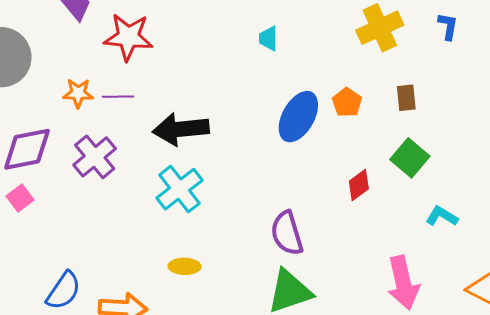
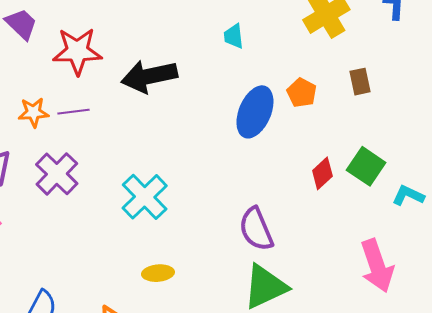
cyan trapezoid: (268, 38) -> (234, 36), moved
black arrow: (181, 129) -> (149, 76), moved
green square: (410, 158) -> (366, 166), moved

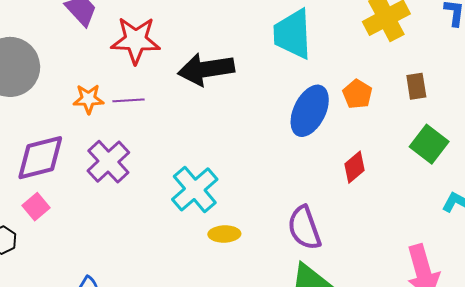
cyan trapezoid: (234, 36) -> (293, 34), size x2.0
green square: (366, 166) -> (429, 144), moved
red diamond: (322, 173) -> (354, 167), moved
yellow ellipse: (158, 273) -> (224, 234), moved

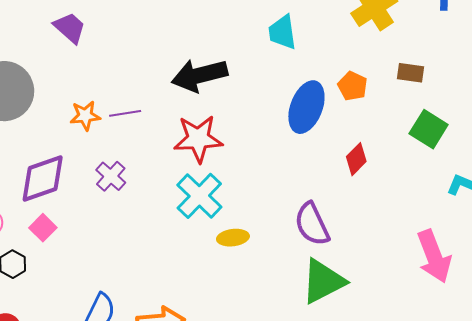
cyan trapezoid: (293, 34) -> (282, 32), size x0.7
red star: (136, 40) -> (198, 139), moved
brown rectangle: (416, 86) -> (410, 73), turned -68
purple cross: (108, 162) -> (111, 176), size x0.7

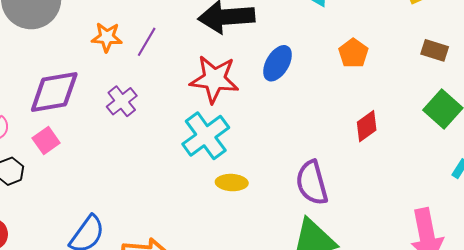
orange pentagon: (353, 86) -> (353, 53), moved
blue ellipse: (306, 107) -> (277, 63), moved, size x0.7
purple line: (125, 113) -> (147, 42), turned -60

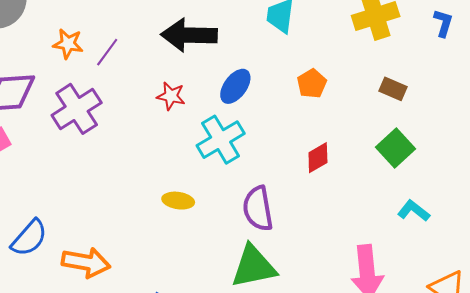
red star: (214, 79) -> (171, 96), size x0.6
purple cross: (122, 101) -> (77, 109), size x1.6
cyan cross: (206, 136) -> (221, 140), moved

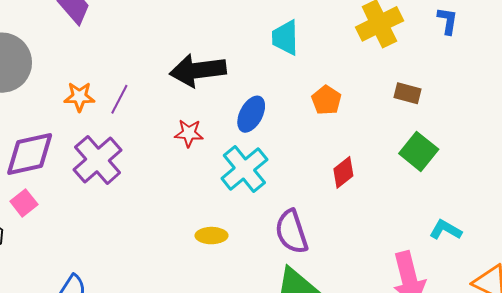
cyan L-shape: (414, 211) -> (446, 230), moved

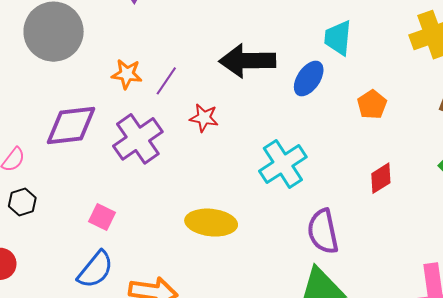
blue ellipse: (251, 114) -> (309, 79), moved
red star: (189, 133) -> (204, 118), moved
pink square: (24, 203) -> (102, 217), moved, turned -32
yellow ellipse: (211, 236) -> (211, 223), moved, size x1.6

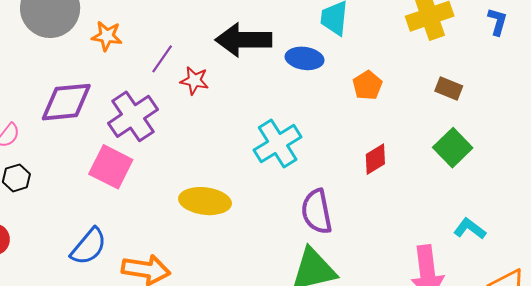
orange star: (127, 74) -> (107, 36), moved
blue ellipse: (309, 79) -> (305, 58), turned 63
red star: (204, 118) -> (194, 80), moved
pink square: (102, 217) -> (111, 167), moved, size x1.6

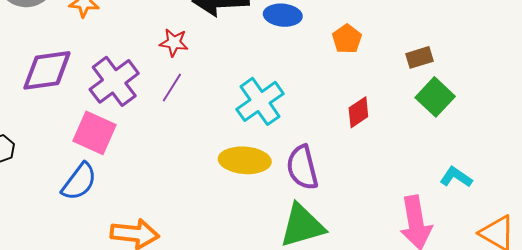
purple line: (162, 59) -> (172, 88), moved
brown rectangle: (449, 89) -> (420, 57), moved, turned -36
yellow ellipse: (205, 201) -> (245, 160), moved
blue semicircle: (89, 247) -> (79, 182), moved

